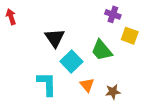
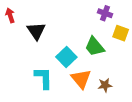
black triangle: (55, 38) -> (36, 31), moved
orange triangle: (87, 85) -> (81, 79), size x1.5

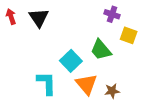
black triangle: (36, 31) -> (39, 18), moved

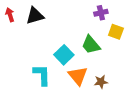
purple cross: (112, 14) -> (101, 13), turned -32
black triangle: (39, 18) -> (35, 16), turned 48

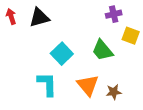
cyan square: (64, 55) -> (62, 54), moved

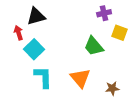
red arrow: (11, 16) -> (19, 33), moved
cyan square: (62, 54) -> (34, 49), moved
brown star: (114, 92) -> (112, 88), moved

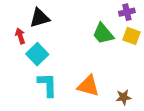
purple cross: (104, 13) -> (127, 12), moved
green trapezoid: (94, 46) -> (103, 34), moved
orange triangle: (80, 78) -> (88, 86), turned -35

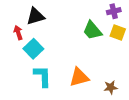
orange triangle: (88, 86) -> (79, 77), turned -30

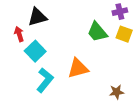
cyan L-shape: (43, 76) -> (45, 80), turned 40
orange triangle: (79, 77) -> (78, 68), moved

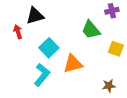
yellow square: (124, 34) -> (116, 49), moved
cyan square: (35, 51) -> (49, 48), moved

